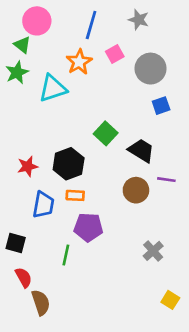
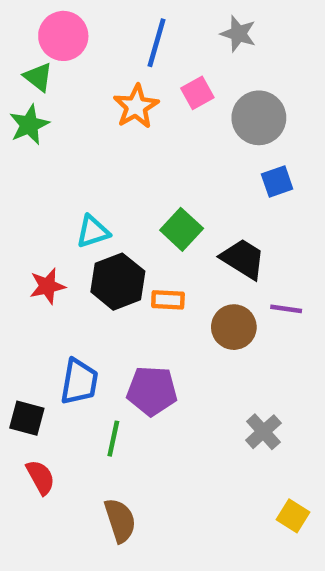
cyan triangle: (53, 88) -> (93, 232), moved, size x0.7
orange rectangle: (75, 195) -> (168, 300), moved
blue trapezoid: (43, 205) -> (79, 382), moved
brown semicircle: (41, 303) -> (120, 520), moved

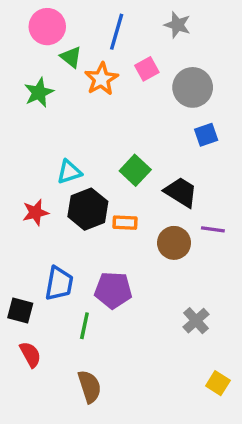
green triangle: (38, 77) -> (71, 57), moved
green star: (29, 125) -> (39, 92), moved

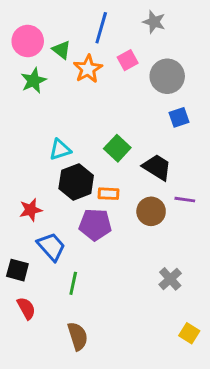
pink circle: (47, 27) -> (28, 41), moved
red star: (35, 212) -> (31, 210), moved
blue trapezoid: (59, 283) -> (51, 247), turned -52
purple pentagon: (113, 290) -> (95, 225), moved

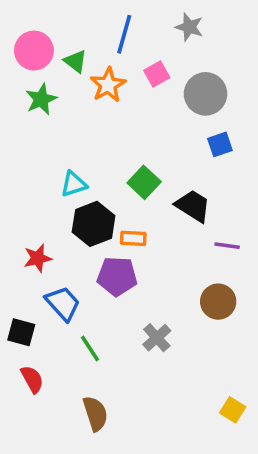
brown circle: (151, 211) -> (218, 302), moved
gray cross: (170, 279) -> (157, 338), moved
green line: (73, 283) -> (90, 349), turned -45

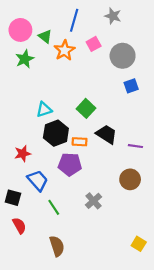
black trapezoid: (193, 206) -> (106, 134), moved

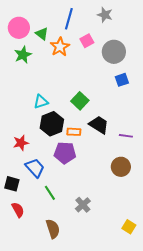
gray cross: (94, 201) -> (83, 205), moved

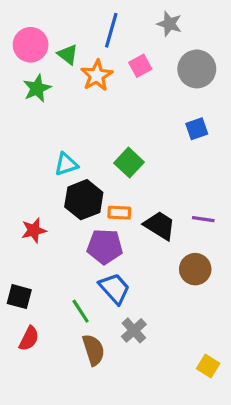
gray circle: (114, 52) -> (197, 69), moved
black trapezoid: (99, 125) -> (160, 226), moved
blue trapezoid: (35, 168) -> (114, 288), moved
red semicircle: (18, 210) -> (29, 339), turned 56
brown semicircle: (53, 229) -> (93, 350), moved

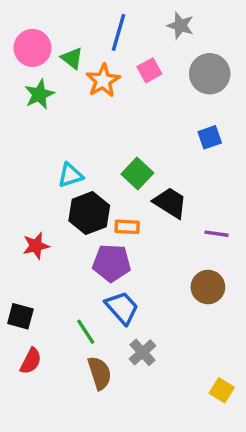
black trapezoid: (160, 226) -> (170, 203), moved

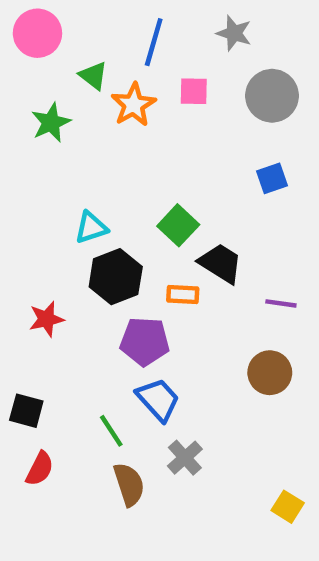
pink circle: (32, 48) -> (37, 33), moved
pink square: (149, 70) -> (194, 91), turned 30
orange rectangle: (127, 227) -> (183, 295), moved

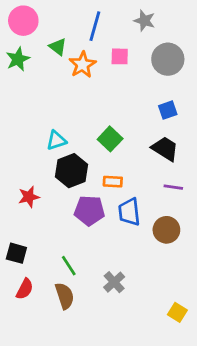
green star: (51, 123) -> (18, 59), moved
black trapezoid: (221, 263) -> (165, 149), moved
blue trapezoid: (158, 400) -> (129, 212), moved, turned -144
brown semicircle: (129, 484) -> (65, 296), moved

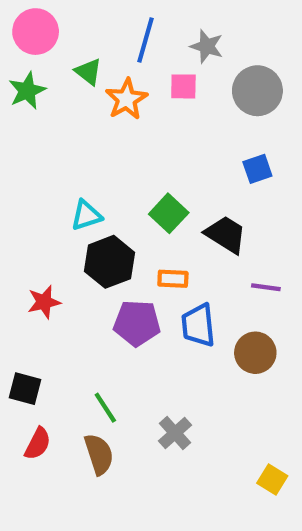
gray star: (144, 21) -> (207, 46), moved
black trapezoid: (165, 149) -> (226, 234), moved

